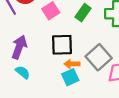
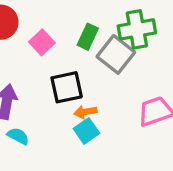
gray square: (99, 57) -> (116, 54), moved

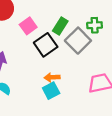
green cross: (137, 29) -> (95, 25), size x0.6
black square: (67, 87) -> (46, 45), moved, turned -30

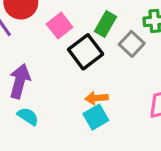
gray square: (78, 41) -> (132, 44), size x0.7

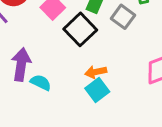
cyan semicircle: (28, 116) -> (41, 83), moved

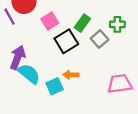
cyan semicircle: (41, 83) -> (29, 74), size x1.5
cyan square: (97, 90) -> (55, 86), moved

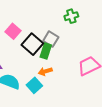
green rectangle: (82, 23) -> (46, 51), moved
gray square: (100, 39) -> (51, 39), moved

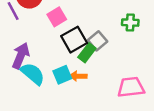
cyan square: (34, 85) -> (62, 75), moved

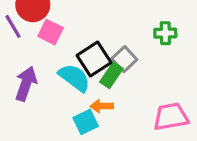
pink square: (57, 17) -> (51, 32), moved, turned -30
cyan semicircle: (33, 74) -> (74, 78), moved
cyan square: (62, 75) -> (86, 122), moved

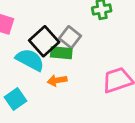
green rectangle: (111, 75) -> (61, 53), turned 70
cyan square: (86, 122) -> (15, 99), moved

